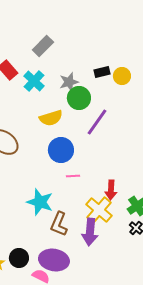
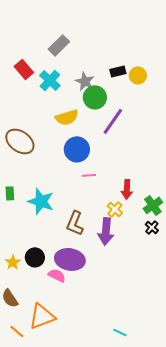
gray star: (69, 82) -> (85, 81), turned -30
cyan star: (40, 202) -> (41, 201), moved
yellow cross: (99, 210) -> (115, 209), size x0.6

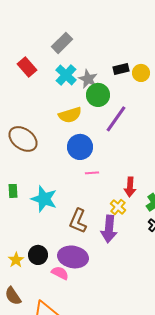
cyan cross: (50, 80) -> (66, 75), moved

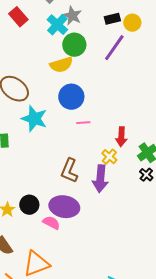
gray star: (88, 79) -> (72, 16), moved
green circle: (98, 95) -> (74, 45), moved
purple line: (116, 119) -> (114, 48), moved
cyan star: (44, 199) -> (34, 119), moved

